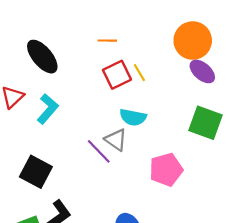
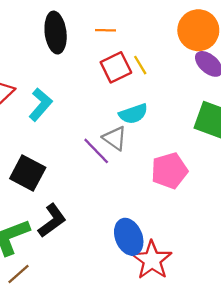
black ellipse: (42, 57) -> (56, 33), moved, turned 33
cyan semicircle: (133, 117) -> (133, 114), turned -30

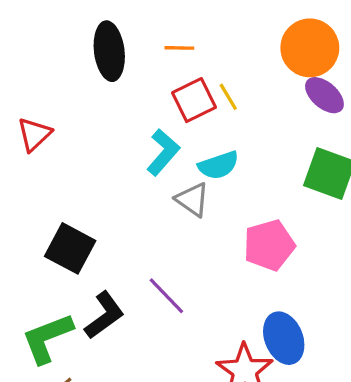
cyan L-shape: (40, 105) -> (163, 152), moved
purple line: (96, 151) -> (166, 296), moved
blue ellipse: (129, 237) -> (284, 338), moved

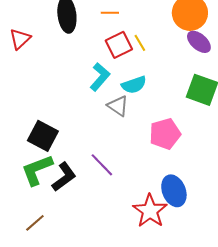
red triangle: (34, 134) -> (20, 39), moved
green L-shape: (47, 338) -> (37, 170), moved

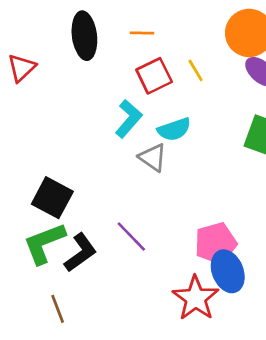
yellow line: (140, 43) -> (196, 70), moved
pink pentagon: (165, 134) -> (216, 243), moved
brown line: (35, 223) -> (58, 309), moved, turned -70

